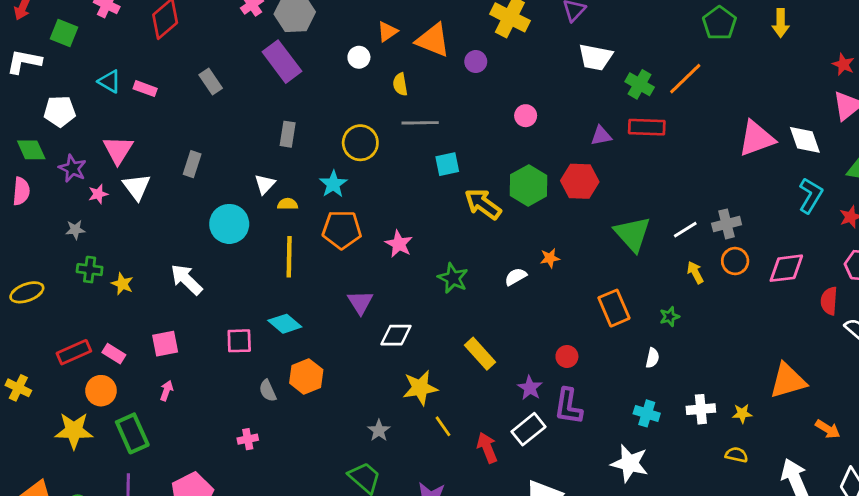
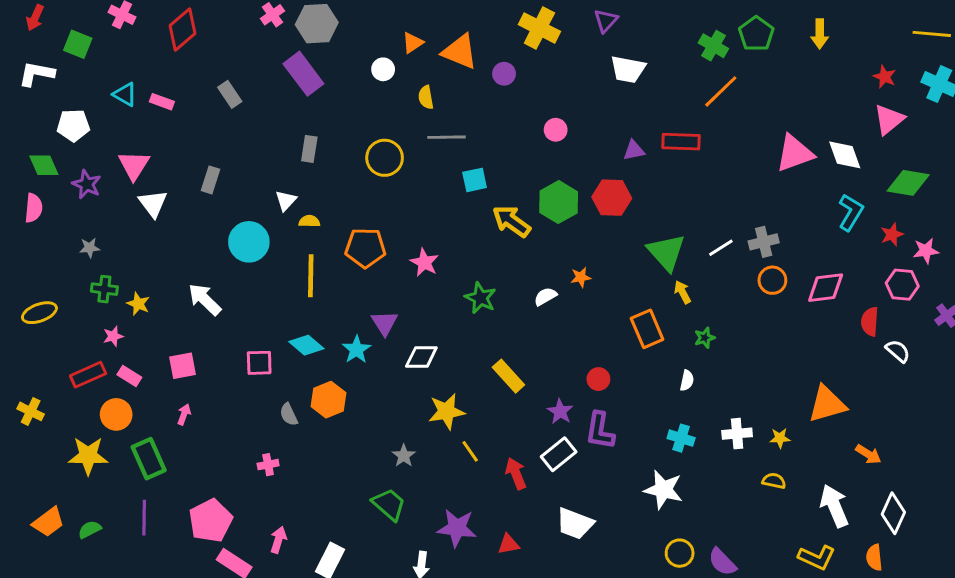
green cross: (640, 84) -> (713, 46), moved
cyan star: (333, 184) -> (357, 350), moved
pink star: (98, 194) -> (113, 336), moved
yellow arrow: (695, 272) -> (682, 292), moved

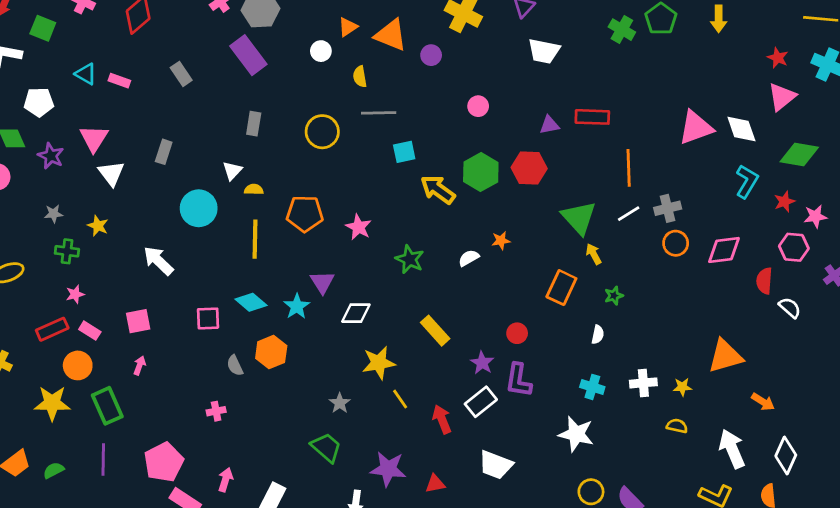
orange line: (721, 91) -> (629, 168), moved, turned -48
yellow star: (138, 304) -> (98, 226), moved
orange rectangle: (647, 329) -> (561, 288), turned 48

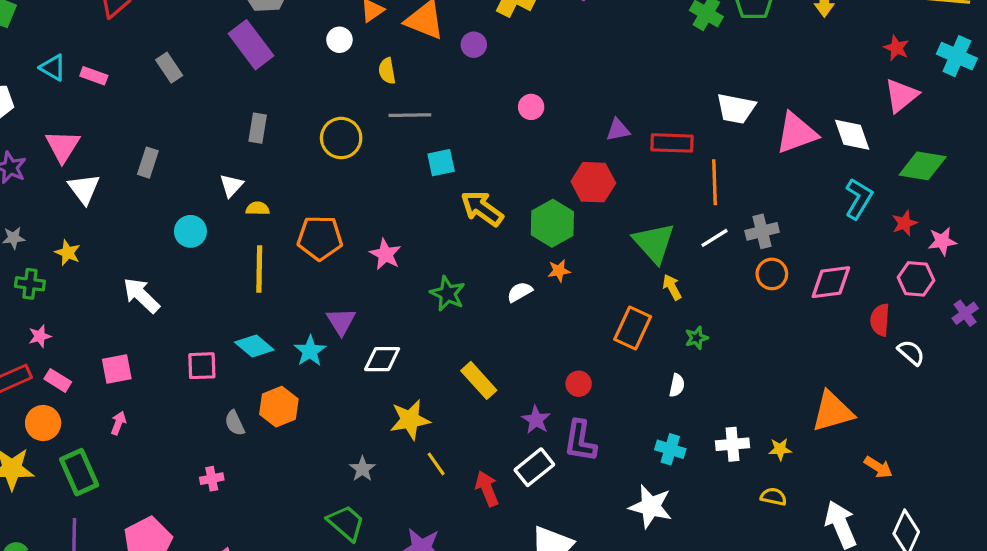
white trapezoid: (544, 51) -> (736, 109), moved
red rectangle: (592, 117) -> (672, 143), moved
green hexagon: (481, 172) -> (552, 223), moved
cyan circle: (199, 208) -> (190, 231), size x0.7

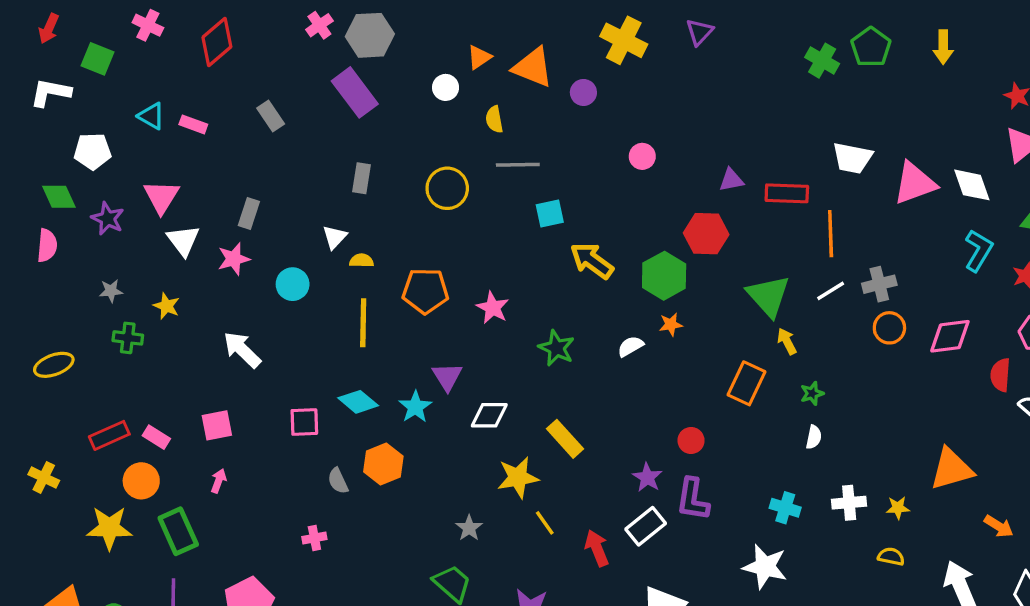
pink star: (40, 336) -> (234, 259), moved, size x1.4
yellow rectangle: (479, 380) -> (565, 439), moved
white semicircle: (677, 385) -> (814, 437), moved

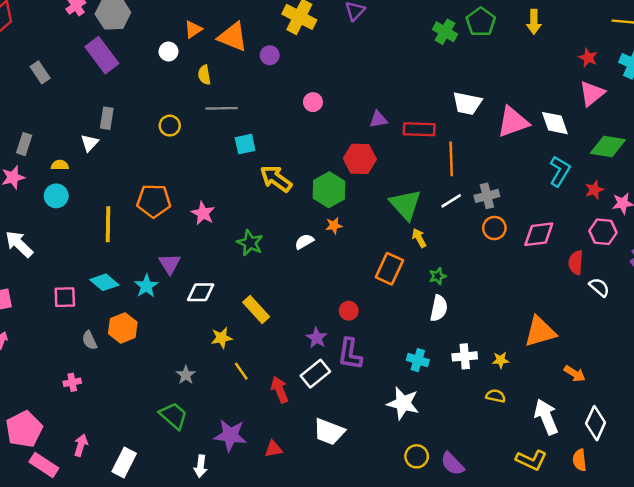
yellow circle: (447, 188) -> (170, 126), size x0.7
white triangle: (335, 237) -> (90, 143), moved
yellow semicircle: (361, 261) -> (60, 165), moved
white semicircle: (814, 437) -> (439, 308), size x1.5
yellow star: (518, 477) -> (222, 338), size x0.7

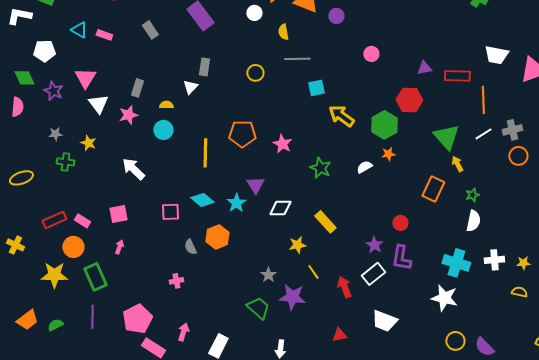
cyan cross: (418, 360) -> (456, 263), size x1.5
purple star: (230, 435) -> (292, 297), moved

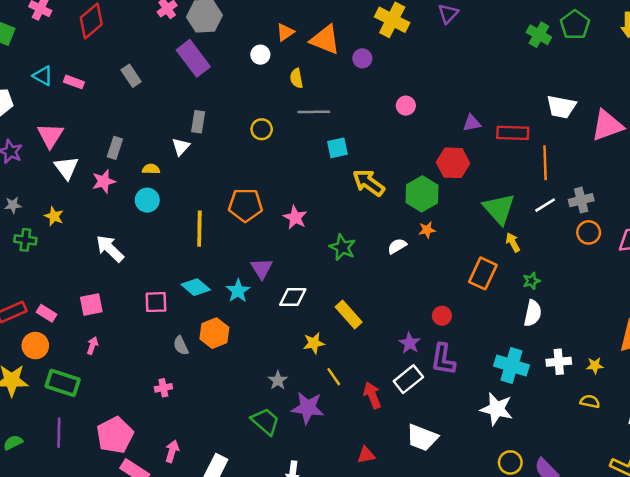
green rectangle: (95, 277) -> (63, 383), turned -48

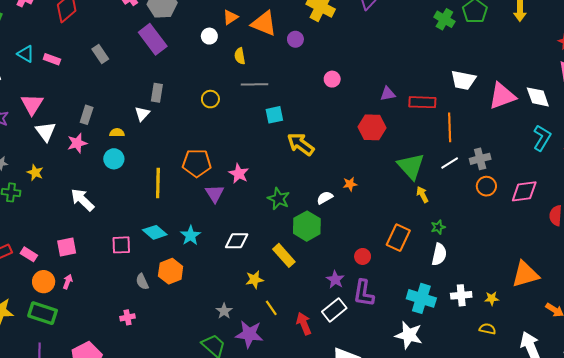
green hexagon: (422, 194) -> (307, 226), moved
purple triangle: (262, 268) -> (215, 193), moved
orange rectangle: (483, 273) -> (398, 238), moved
orange circle: (35, 346) -> (44, 282), moved

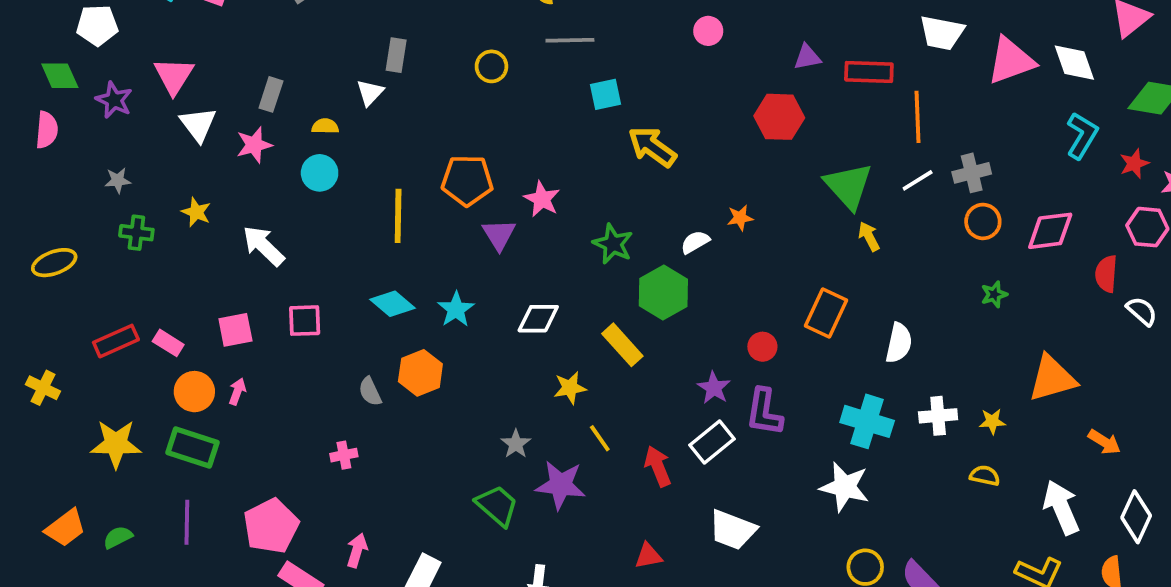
yellow star: (35, 173) -> (196, 212), moved
green star: (438, 227) -> (994, 294), moved
pink square: (121, 245) -> (305, 321), moved

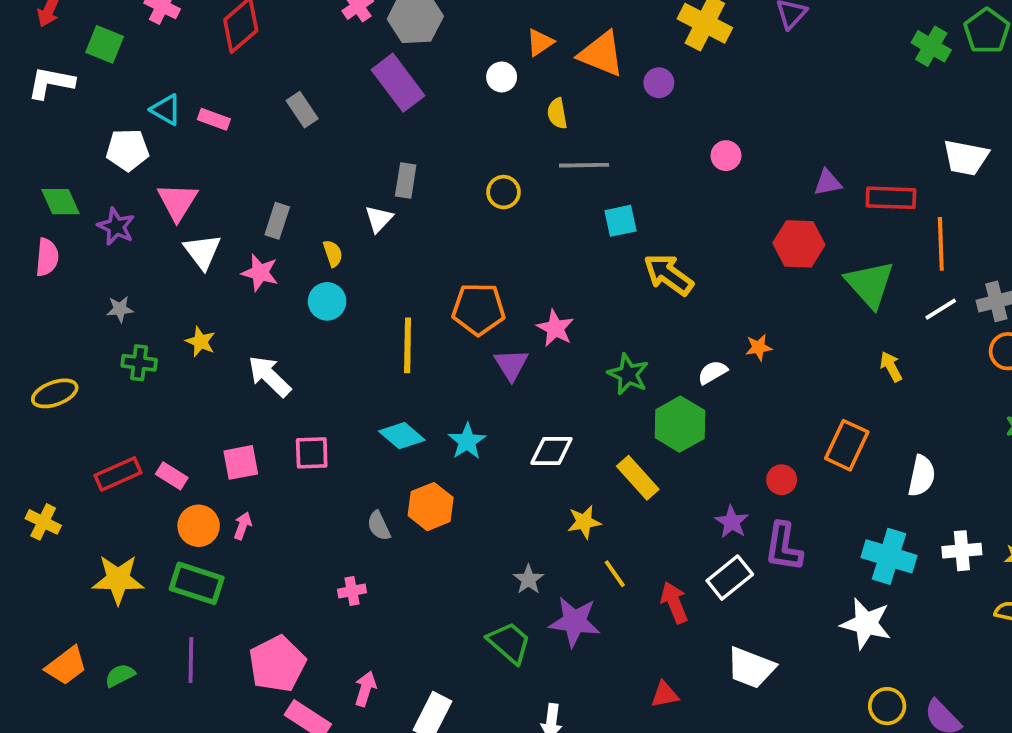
white pentagon: (97, 25) -> (128, 150), moved
yellow semicircle: (325, 126) -> (333, 253), turned 70
pink star: (254, 145) -> (260, 273), turned 30
green triangle: (848, 186) -> (870, 284), moved

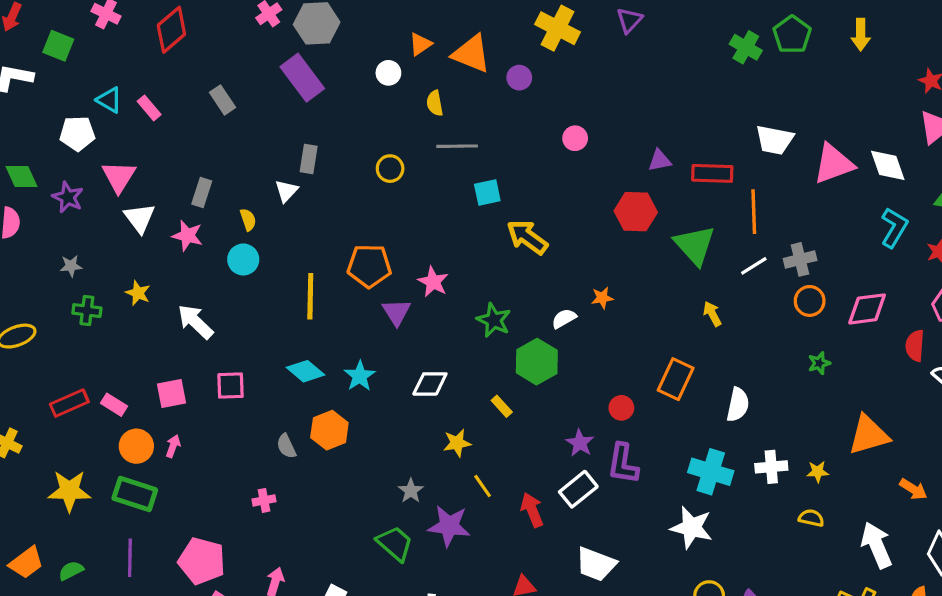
pink rectangle: (214, 119) -> (149, 108), turned 30
yellow rectangle: (638, 478) -> (502, 406), size x0.6
pink pentagon: (277, 664) -> (202, 561), turned -30

